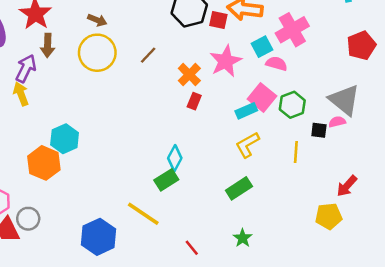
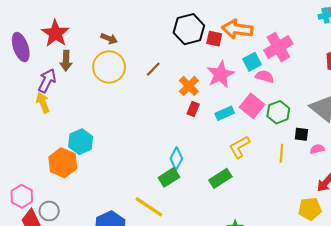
cyan rectangle: (246, 111) -> (225, 113), moved
pink semicircle: (337, 122) -> (317, 149), moved
green rectangle: (239, 188) -> (220, 178), moved

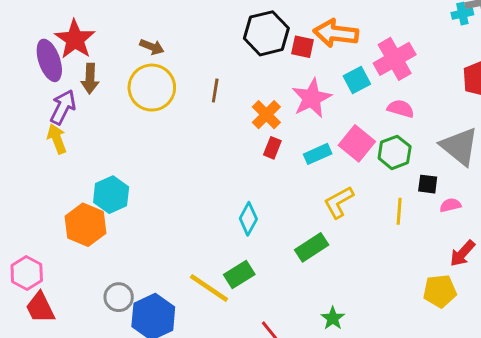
purple ellipse: (21, 47) -> (49, 60), moved
brown line: (153, 69) -> (215, 91), turned -35
pink semicircle: (265, 76) -> (401, 109), moved
green rectangle: (169, 177) -> (239, 275), moved
gray circle: (49, 211) -> (119, 297), moved

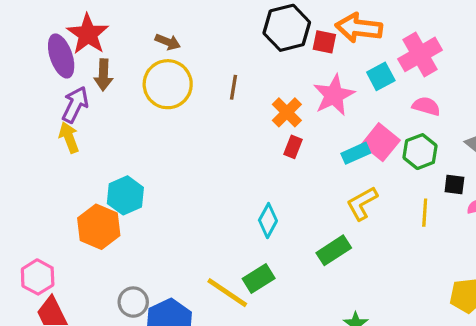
cyan rectangle: (318, 154) -> (356, 153), moved

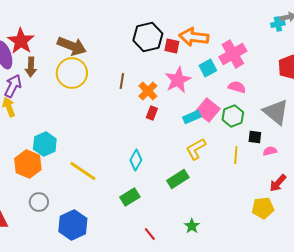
brown arrow: (168, 42) -> (72, 46), size x1.8
brown line: (234, 87) -> (122, 81), moved
yellow line: (227, 293) -> (83, 171), moved
gray circle: (133, 302) -> (39, 202), moved

